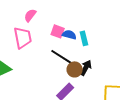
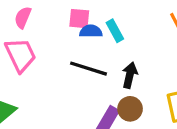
pink square: (58, 31) -> (79, 19), moved
brown circle: (75, 69) -> (130, 109), moved

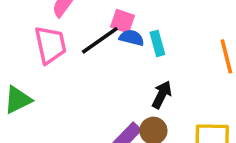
black line: (89, 69) -> (100, 40), moved, turned -66

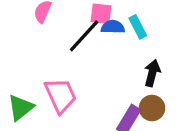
pink trapezoid: (50, 45) -> (61, 95), moved

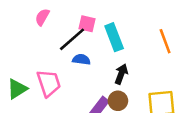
blue semicircle: (113, 27) -> (81, 60), moved
cyan rectangle: (138, 27) -> (114, 37), size x1.5

